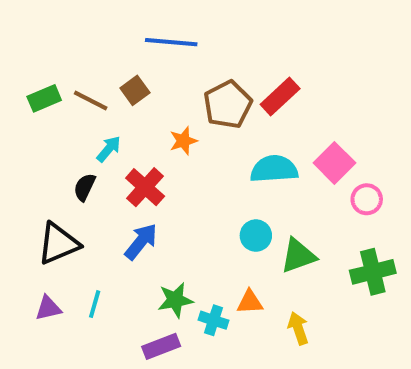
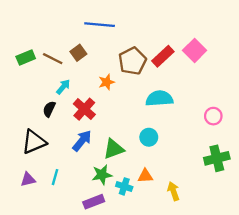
pink square: (334, 163) -> (195, 50), moved
green triangle: (298, 256) -> (114, 149), moved

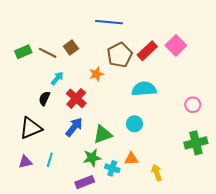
blue line: (100, 25) -> (109, 22), moved

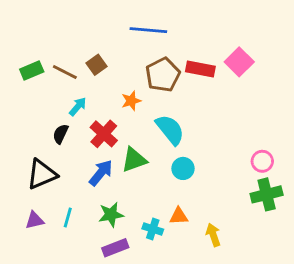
red rectangle: (147, 51) -> (200, 69), turned 54
cyan semicircle: (144, 89) -> (170, 130), moved, turned 55
pink circle: (193, 105) -> (262, 161), moved
green triangle: (103, 134) -> (134, 160), moved
green star: (92, 158) -> (111, 215), moved

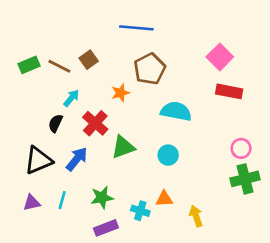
red rectangle: (200, 69) -> (229, 91), moved
cyan semicircle: (170, 130) -> (176, 111), moved, turned -40
blue arrow: (101, 173) -> (77, 159), moved

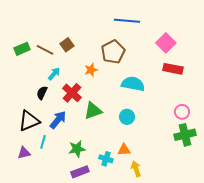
blue line: (136, 28) -> (127, 21), moved
cyan line: (62, 200) -> (43, 142), moved
yellow arrow: (196, 216) -> (136, 169), moved

